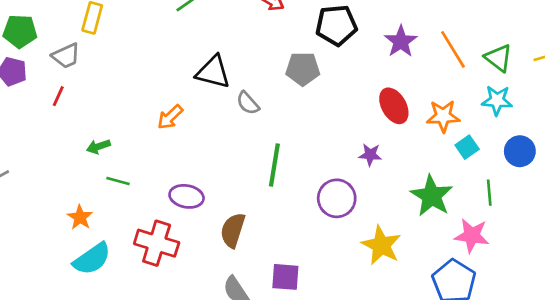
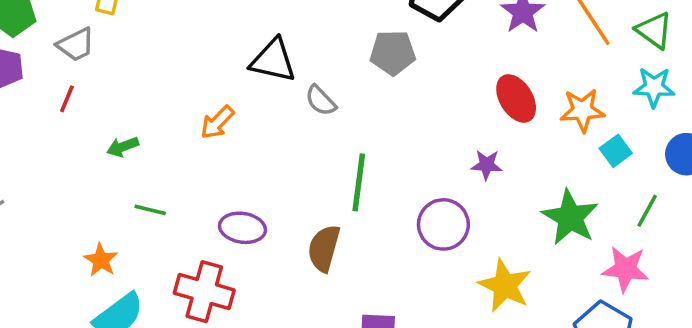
green arrow: (98, 146) -> (123, 147), moved
green line: (489, 193) -> (647, 211), turned 35
brown semicircle: (233, 230) -> (324, 248), moved

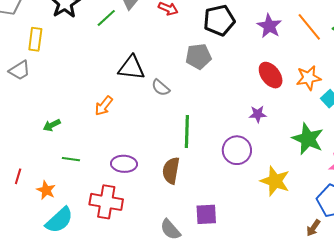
red line: (67, 99) -> (18, 176), moved

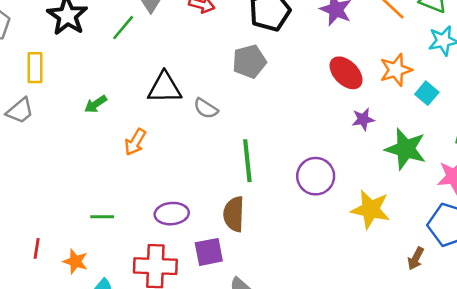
purple star: (258, 114) -> (363, 119), moved
green arrow: (52, 125) -> (96, 104), moved
purple square: (206, 214) -> (209, 252), moved
brown arrow: (313, 228) -> (416, 259), moved

